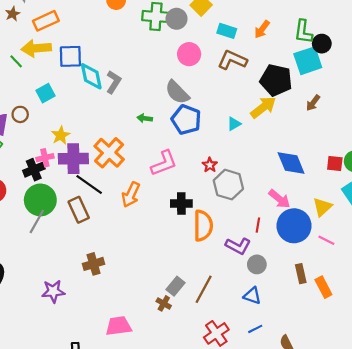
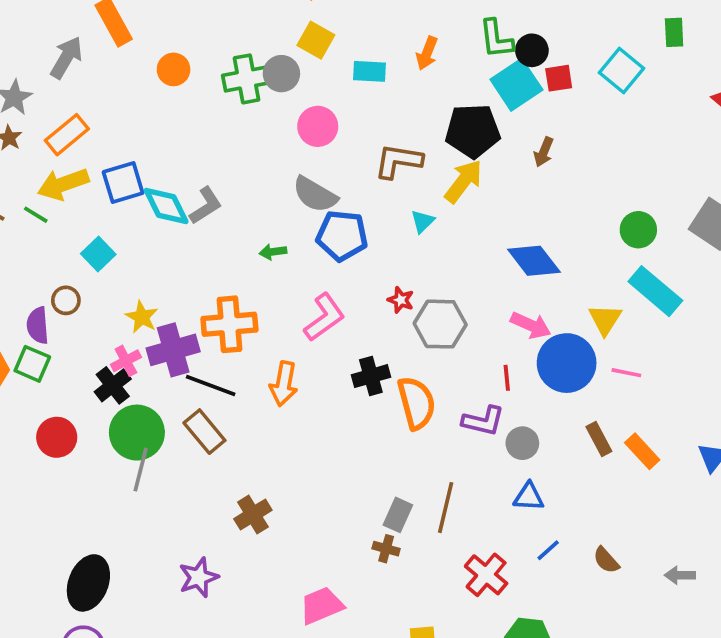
brown L-shape: (232, 60) -> (398, 161), moved
gray L-shape: (114, 82) -> (206, 206), turned 40
orange cross: (109, 153) -> (229, 324), turned -32
red square: (335, 163) -> (559, 78), moved

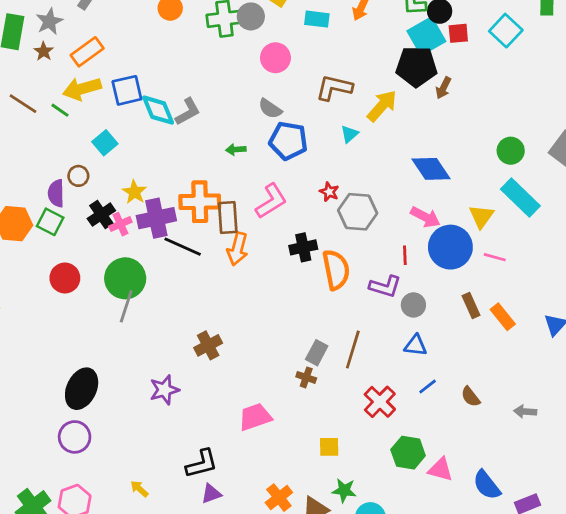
black pentagon: (473, 131) -> (416, 66), moved
gray semicircle: (315, 195) -> (270, 109), size x0.7
black cross: (113, 385) -> (101, 215), moved
brown rectangle: (204, 432) -> (228, 217), moved, turned 32

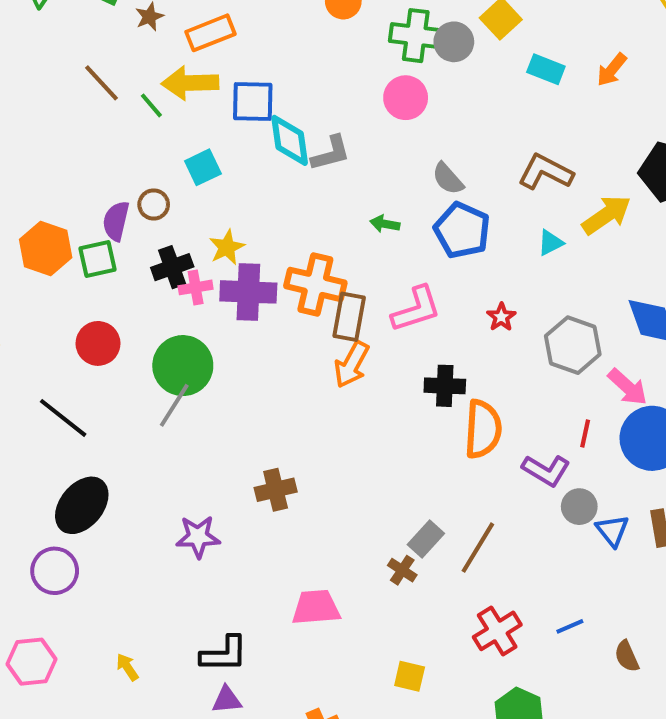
pink circle: (275, 58) -> (406, 98), moved
gray hexagon: (358, 212) -> (573, 345), moved
green square: (50, 222) -> (97, 259), turned 36
black line: (183, 247) -> (63, 418), moved
blue triangle: (416, 345) -> (612, 531), moved, turned 30

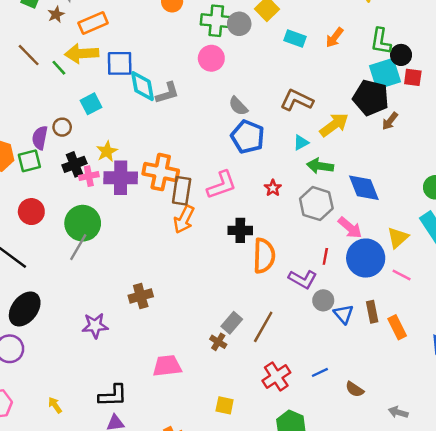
green arrow: (385, 224) -> (320, 166), moved, size x1.5
brown semicircle: (627, 656) -> (355, 389), turned -30

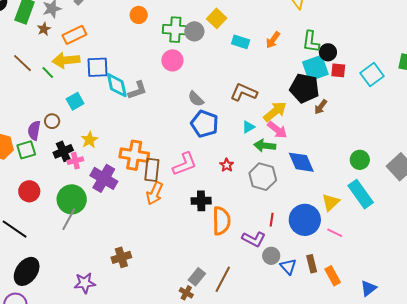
purple cross: (121, 178) -> (104, 178), moved, turned 32
pink arrow: (350, 228) -> (277, 130), moved

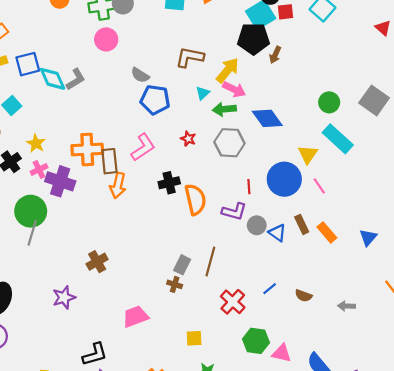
pink cross: (75, 161) -> (39, 169), moved
pink line: (335, 233) -> (319, 186), turned 42

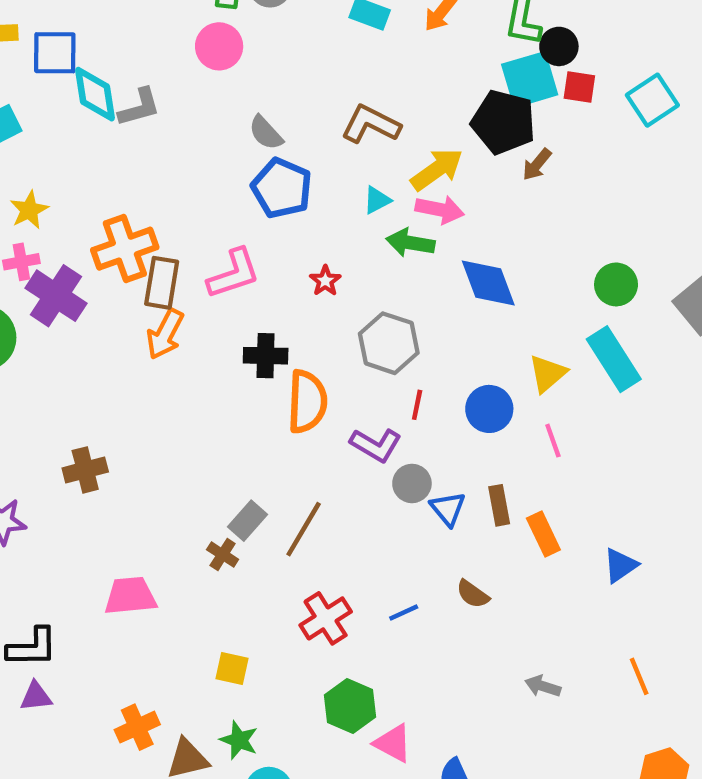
pink arrow: (234, 89) -> (440, 210), turned -30
gray hexagon: (229, 143) -> (389, 343), moved
orange cross: (87, 150) -> (125, 249), turned -32
blue circle: (284, 179) -> (489, 409), size x0.7
brown semicircle: (303, 296) -> (473, 594), moved

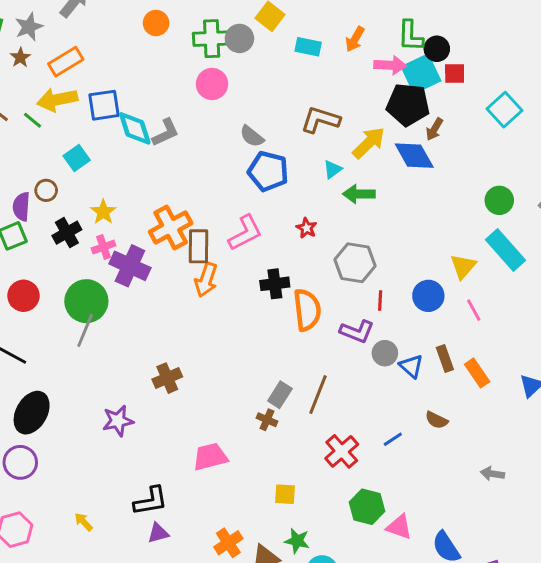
cyan square: (652, 100) -> (504, 110), moved
pink arrow: (440, 210) -> (390, 65), moved
blue diamond: (488, 283) -> (414, 156), moved

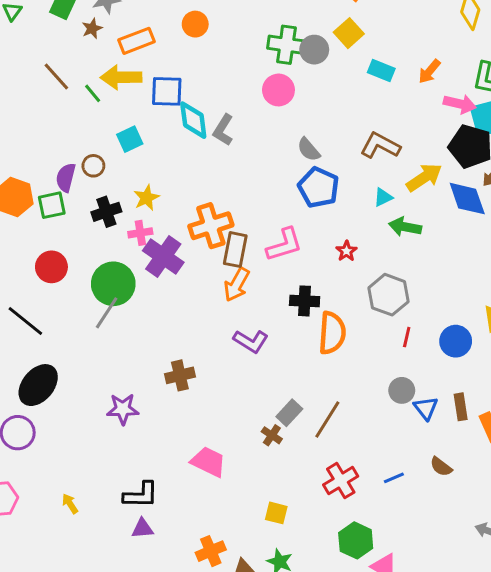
orange circle: (156, 23) -> (195, 24), moved
gray L-shape: (166, 133) -> (223, 130), turned 136
purple L-shape: (357, 331) -> (251, 341), moved
pink trapezoid: (210, 457) -> (208, 462), turned 30

